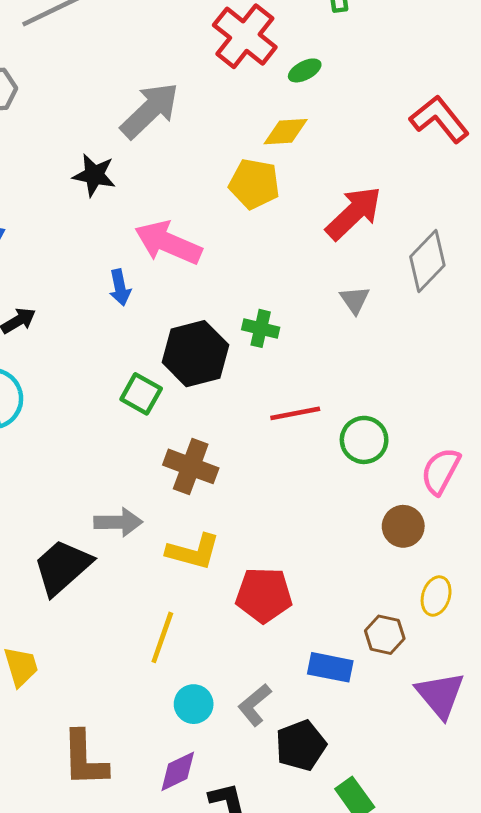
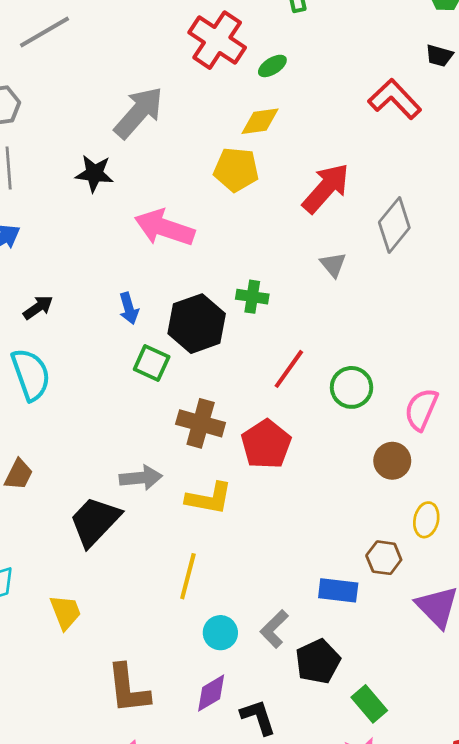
blue arrow: (120, 288) -> (129, 308), moved
red line: (295, 413) -> (289, 369), turned -39
red pentagon: (264, 595) -> (266, 444), moved, turned -30

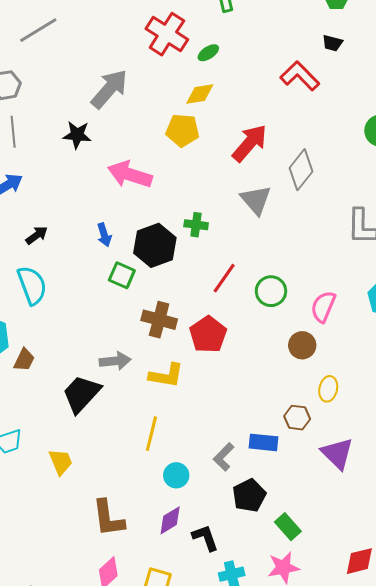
gray triangle: (333, 265) -> (256, 200), size x1.6
gray L-shape: (274, 629) -> (224, 457), moved

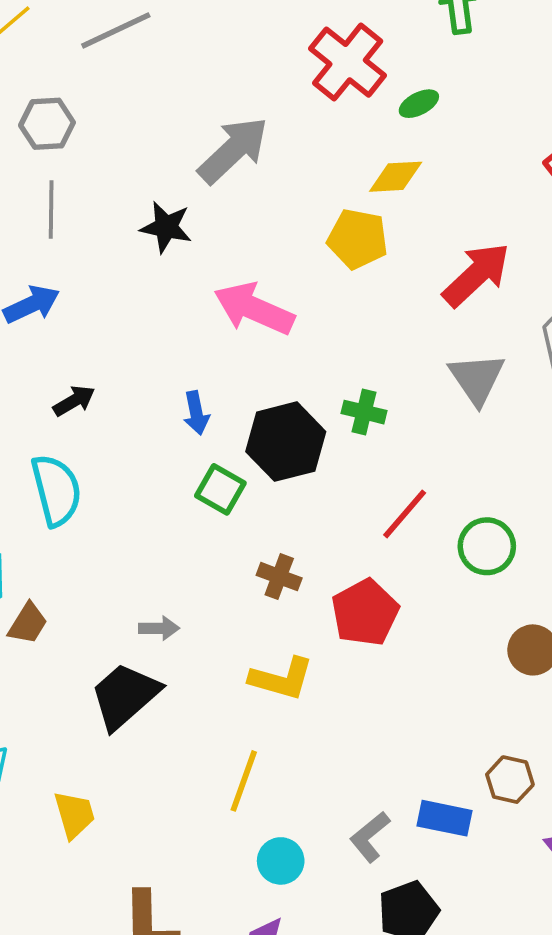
brown cross: (159, 320) -> (279, 577), size x0.7
gray arrow: (115, 361) -> (159, 628), moved, size x0.7

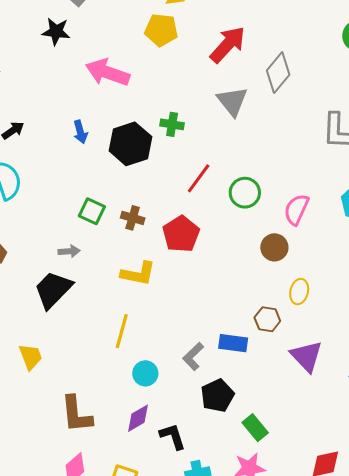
green square: (220, 489) -> (92, 211), moved

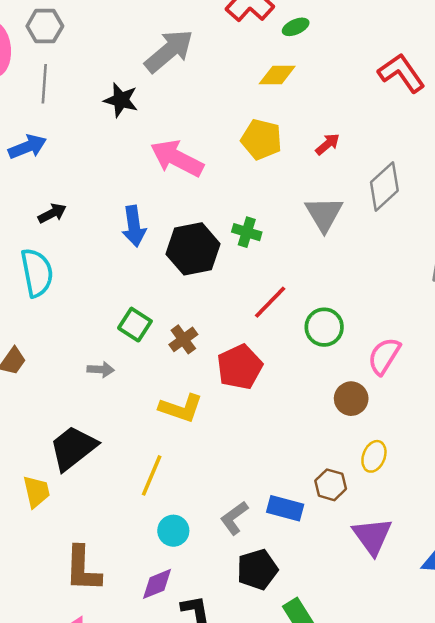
yellow pentagon: (161, 30) -> (261, 139), moved
red arrow: (228, 45) -> (328, 144), size x0.5
blue arrow: (80, 132) -> (134, 226), size x1.4
brown cross: (133, 218) -> (183, 339), turned 30
black trapezoid: (53, 290) -> (73, 448), moved

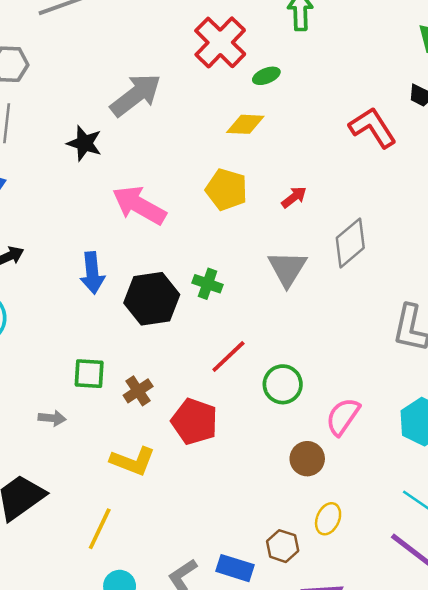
green square: (135, 325) -> (89, 374), turned -32
red pentagon: (240, 367) -> (195, 421), turned -30

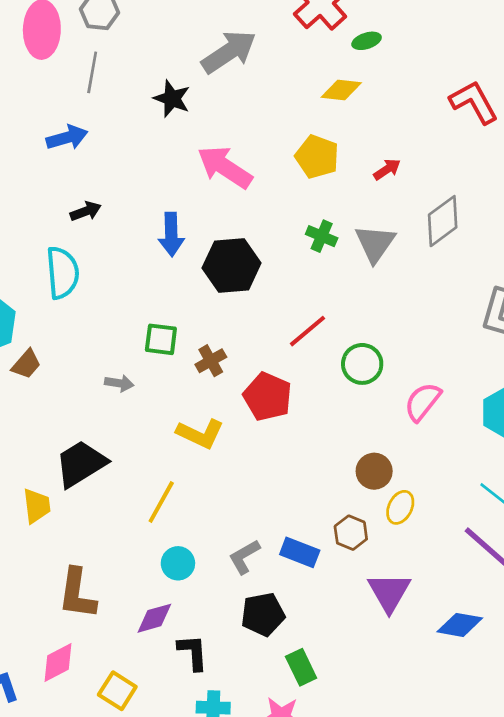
green cross: (208, 284) -> (322, 236), moved
brown circle: (307, 459) -> (374, 471), moved

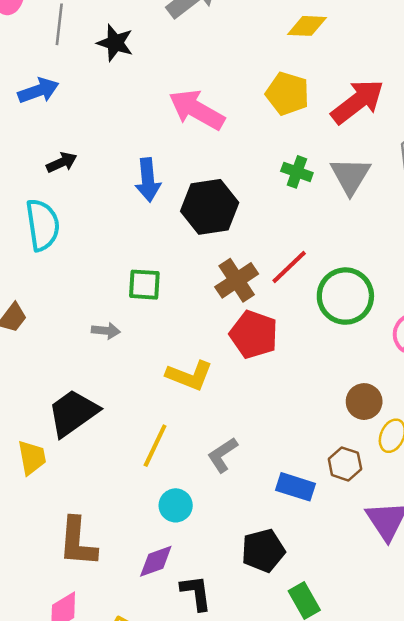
black star: (172, 99) -> (115, 43), moved
red arrow: (387, 169) -> (358, 102), size x2.0
brown cross: (211, 361) -> (237, 280), moved, size x1.4
green circle: (362, 364) -> (345, 296), size x1.4
gray L-shape: (244, 557) -> (222, 455), moved

